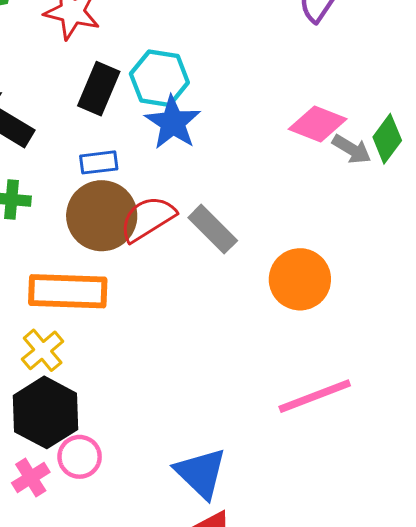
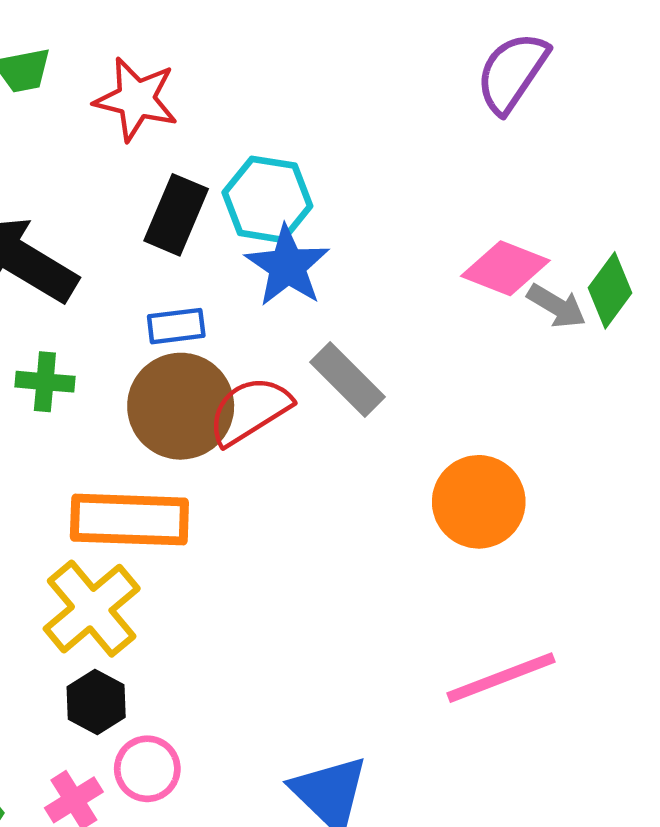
gray rectangle: (213, 229) -> (347, 379), moved
yellow cross: (43, 350) -> (92, 609), size x1.5
black hexagon: (46, 412) -> (96, 702), size x0.6

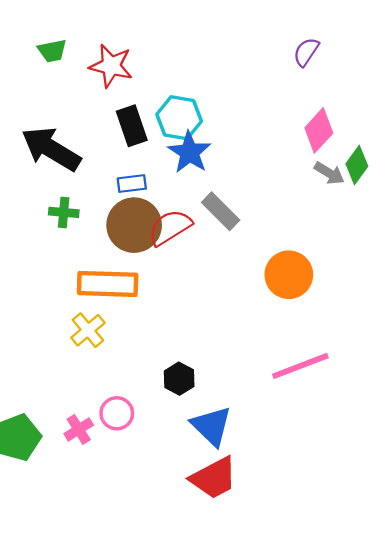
purple semicircle: (512, 72) -> (306, 52), size x0.7
black rectangle: (176, 215) -> (132, 126), turned -42
pink diamond: (505, 268) -> (319, 130), moved, turned -69
yellow cross: (92, 609) -> (88, 330), size x0.7
black hexagon: (96, 702) -> (179, 379), moved

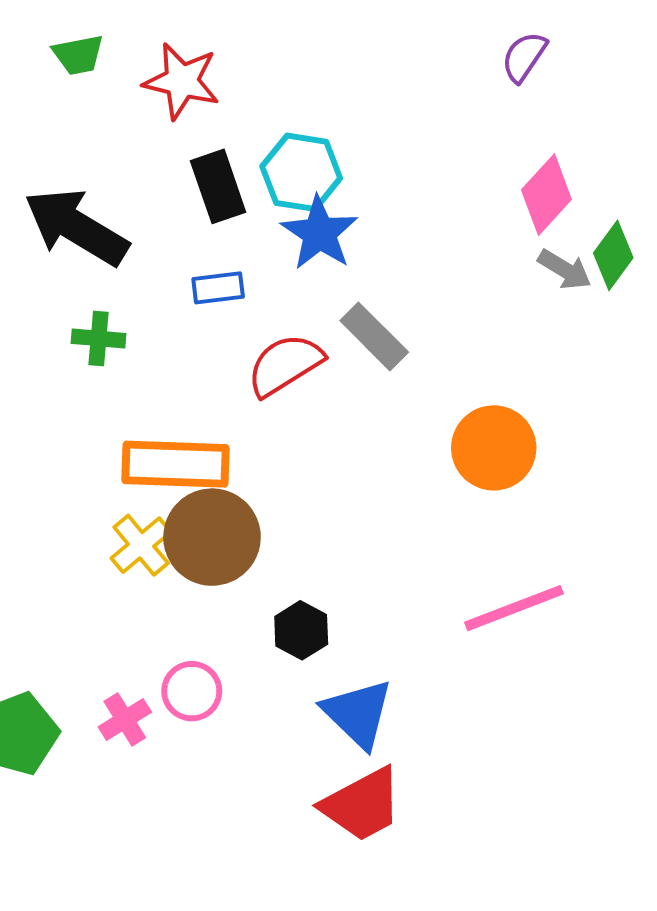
brown circle: (134, 225) -> (212, 537), moved

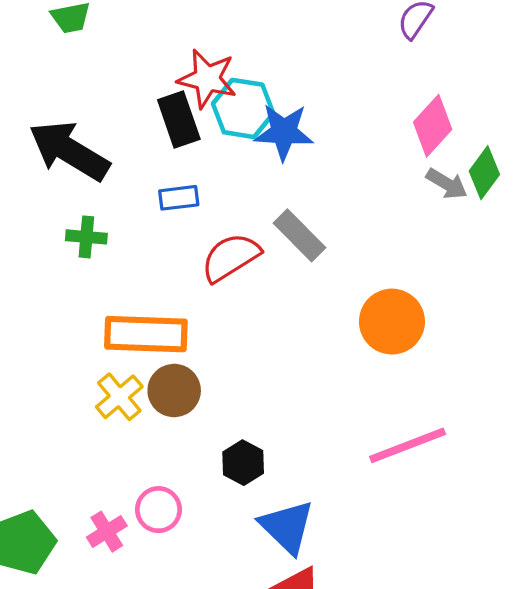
red star: (182, 81) -> (207, 79), moved
blue star: (319, 233) -> (284, 132), moved, turned -30
brown circle: (212, 537) -> (174, 391), size x0.7

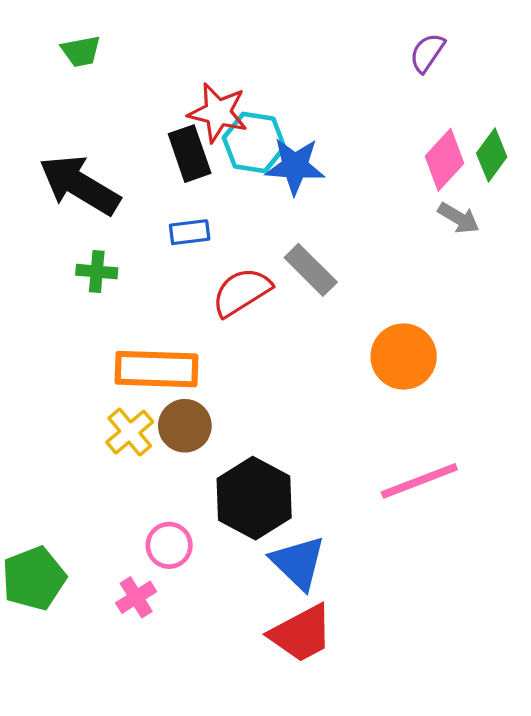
green diamond: (484, 173) -> (492, 155), moved
black hexagon: (243, 463) -> (254, 498), size x1.8
pink cross: (107, 532) -> (136, 597), moved

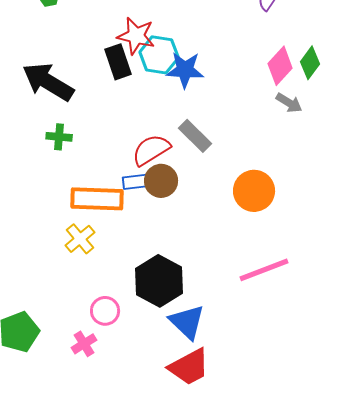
blue rectangle: (190, 232) -> (135, 182), moved
brown circle: (185, 426) -> (161, 181), moved

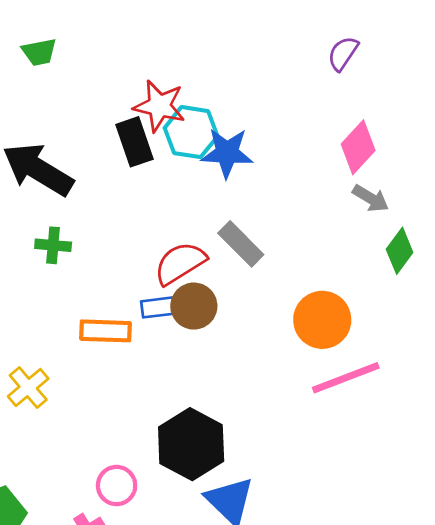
green diamond: (310, 63) -> (400, 251), moved
orange rectangle: (97, 199) -> (106, 331), size x0.7
yellow cross: (80, 239) -> (28, 387), moved
pink line: (264, 270) -> (346, 378), moved

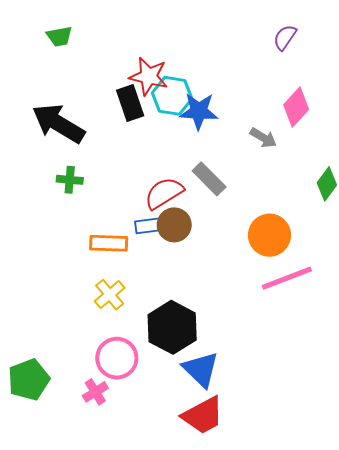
gray arrow: (371, 198) -> (263, 138), moved
yellow cross: (28, 387) -> (110, 295), moved
pink circle: (117, 486) -> (117, 358), size x1.4

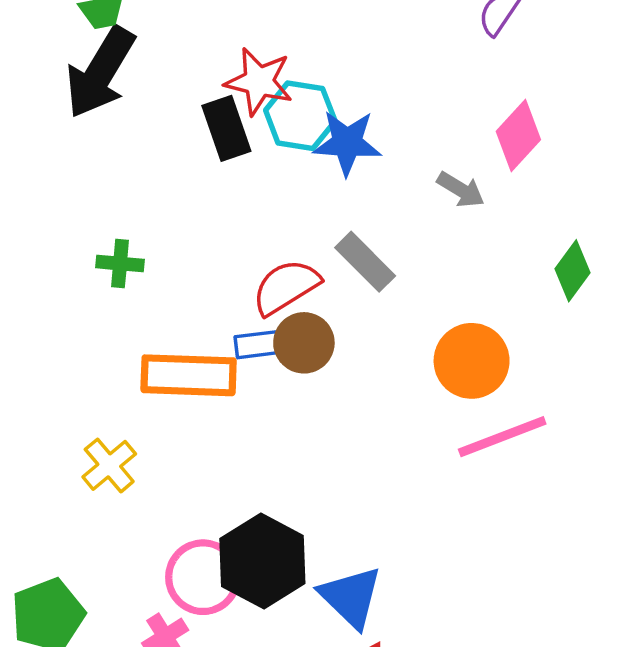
black arrow: (58, 123) -> (100, 72), moved, turned -90
orange rectangle: (109, 243) -> (189, 375), size x1.4
yellow cross: (110, 295) -> (109, 465), moved
black hexagon: (172, 327) -> (262, 561), moved

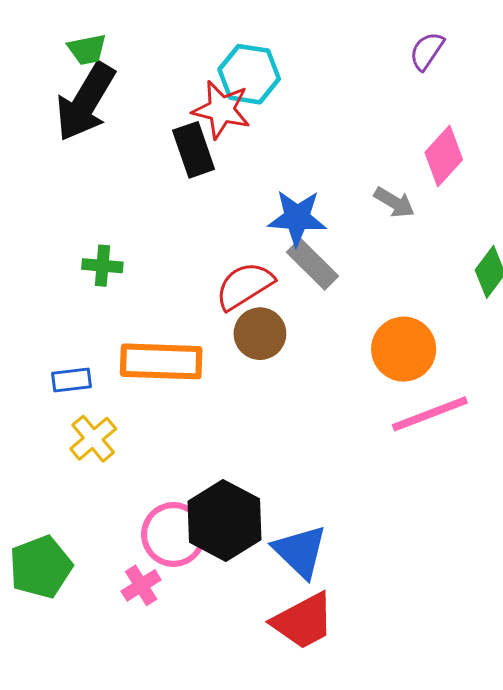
cyan hexagon: (300, 116) -> (249, 74), moved
blue star: (347, 143) -> (297, 218), moved
blue rectangle: (257, 345) -> (72, 380), moved

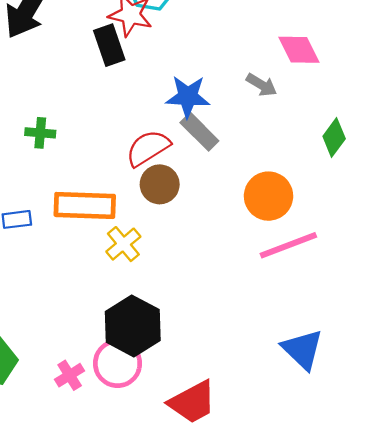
pink diamond: (444, 156) -> (299, 50), turned -69
yellow cross: (93, 439) -> (123, 244), moved
pink circle: (173, 534) -> (118, 363), moved
blue triangle: (300, 551) -> (302, 349), moved

